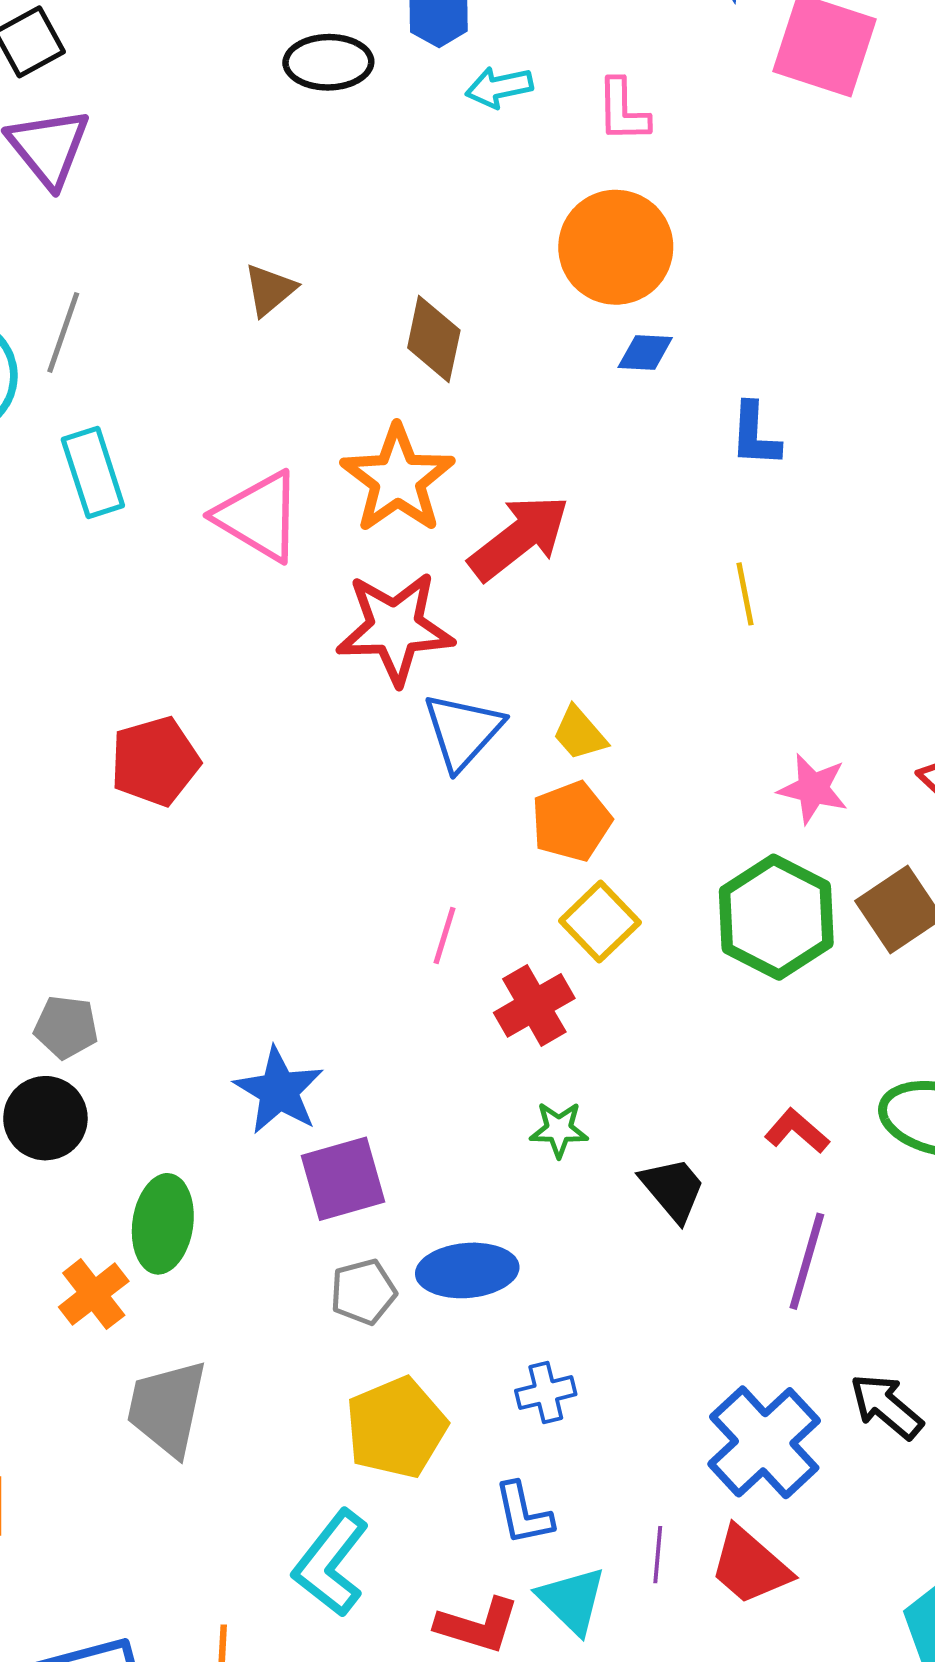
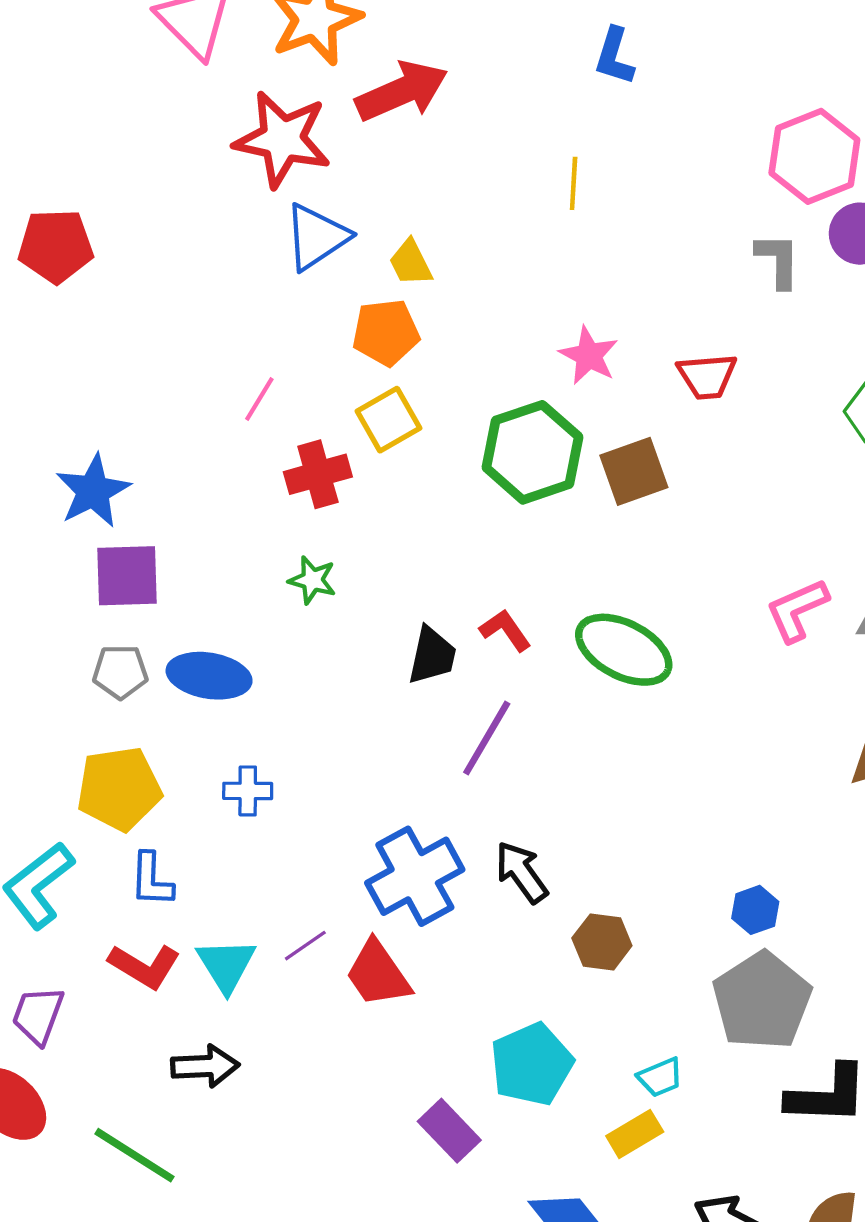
red pentagon: (155, 761) -> (56, 246), moved
black trapezoid: (673, 1189) -> (432, 656), moved, turned 38
blue L-shape: (523, 1514) -> (151, 880), moved
purple line: (658, 1555) -> (305, 946), turned 36

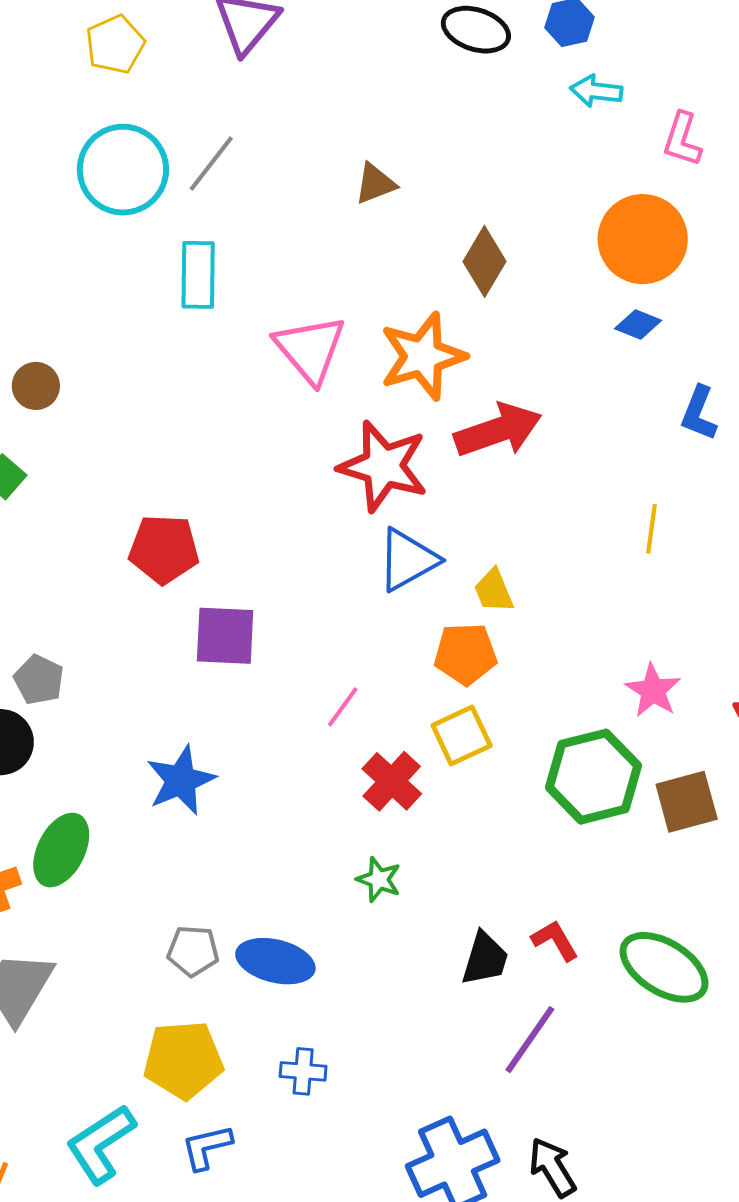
red cross: (318, 474) -> (392, 781), turned -36
purple square: (127, 576) -> (225, 636), moved
blue L-shape: (151, 880) -> (207, 1147), turned 70

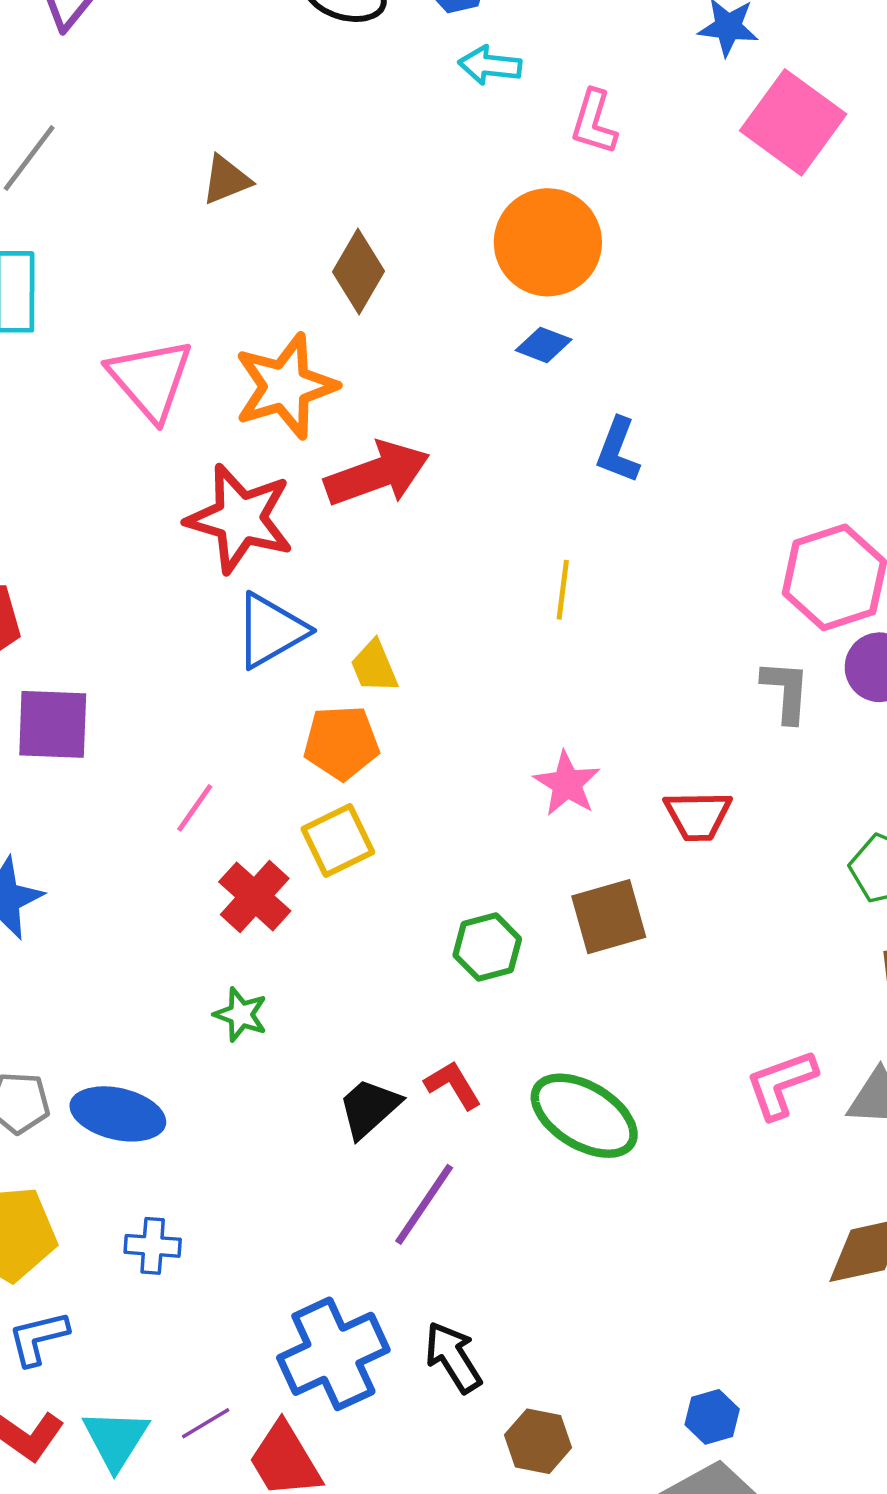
green hexagon: (593, 777) -> (487, 947), moved, size x0.6
black trapezoid: (485, 959) -> (369, 1108), turned -148

